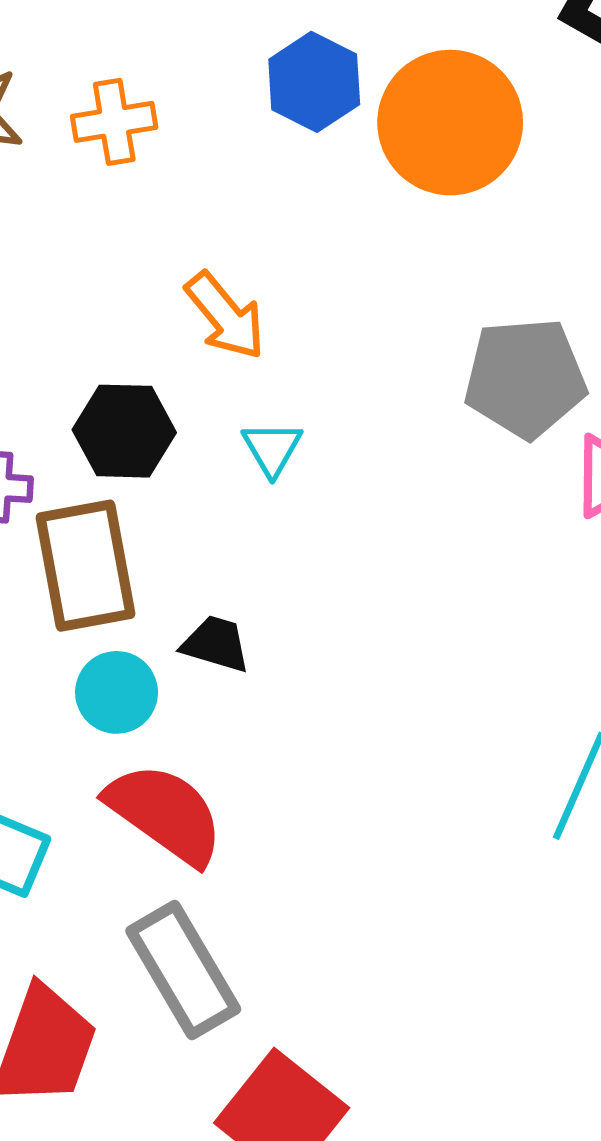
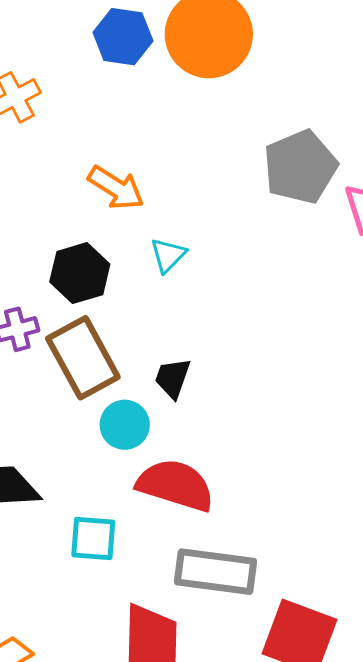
cyan triangle: (272, 448) -> (168, 255), turned 33
black trapezoid: (216, 644) -> (173, 378), turned -69
gray rectangle: (183, 970) -> (215, 572), turned -34

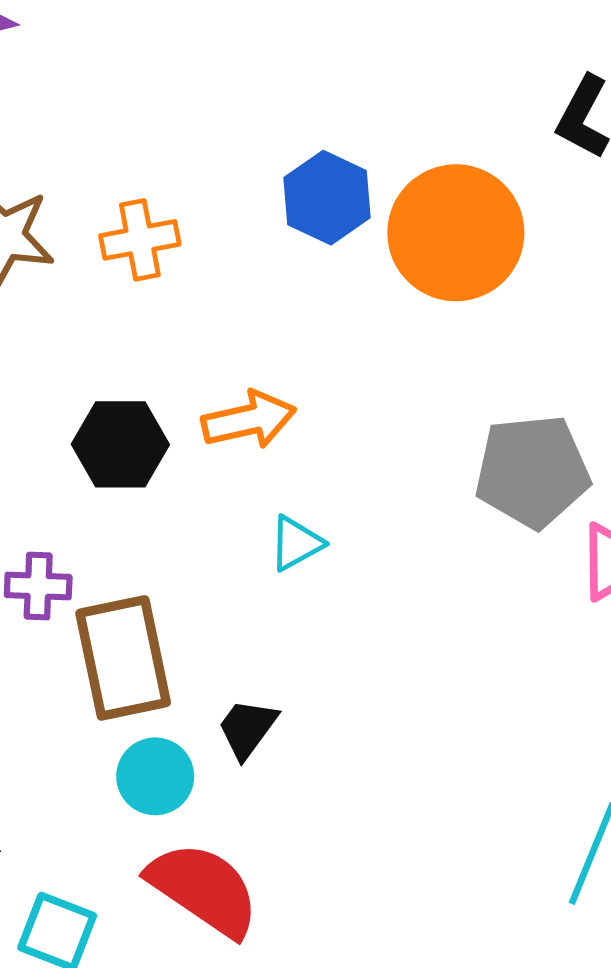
orange arrow: (116, 188) -> (249, 420), turned -62
black hexagon: (80, 273) -> (120, 444), moved

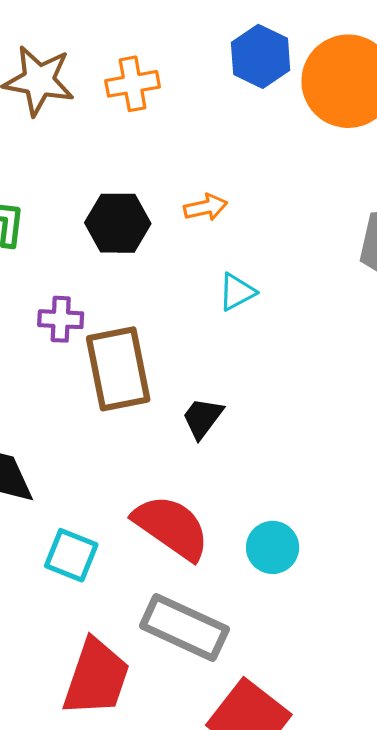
orange arrow: (249, 420) -> (206, 207), size x0.7
cyan circle: (155, 776) -> (273, 547), moved

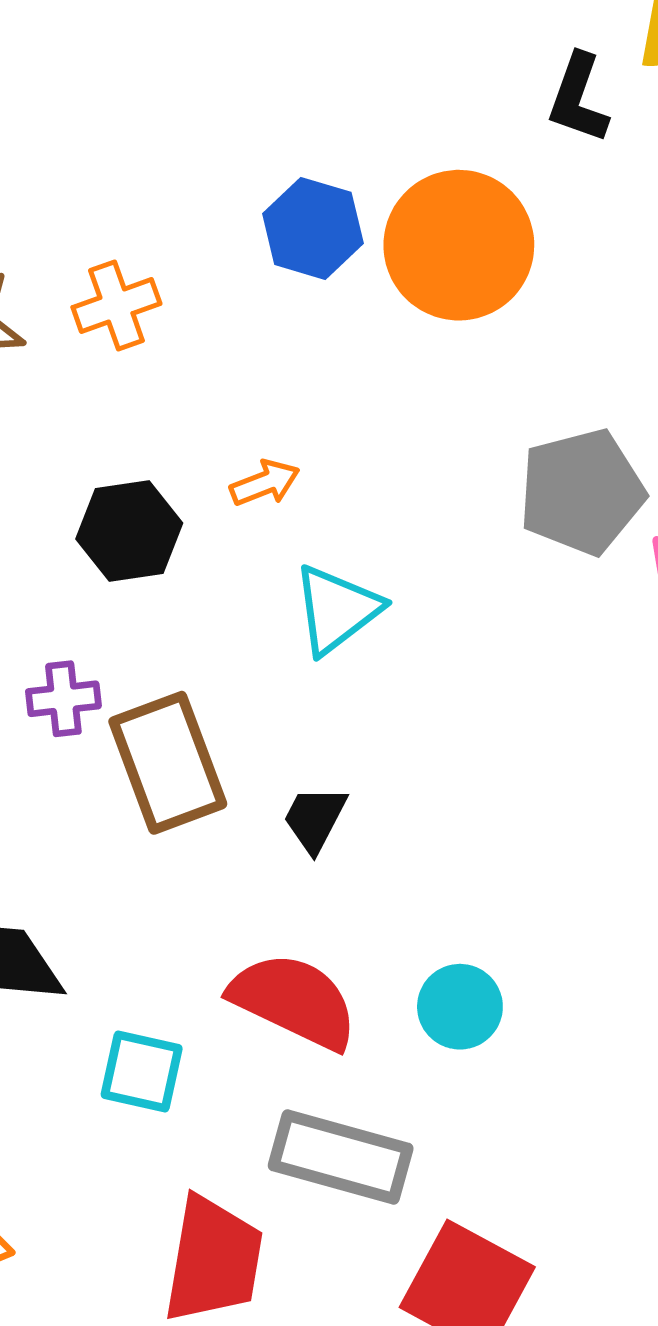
cyan triangle: (237, 292) -> (337, 609), size x1.5

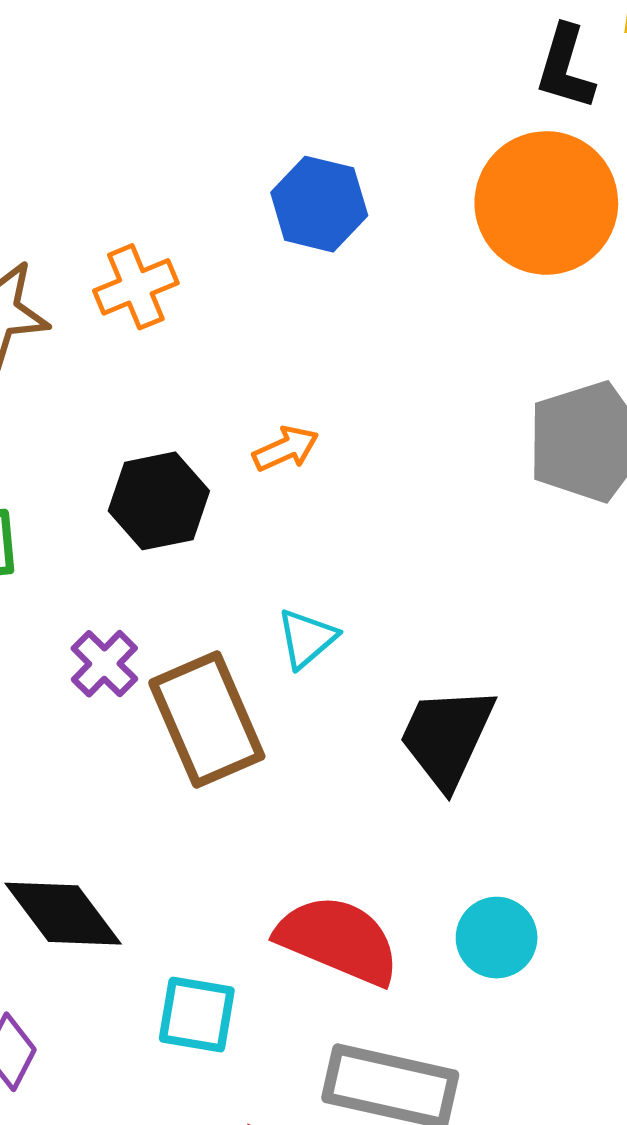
orange circle: (459, 245) -> (546, 203), moved
cyan triangle: (337, 609) -> (307, 638), moved, size x0.7
purple cross: (63, 699) -> (104, 664), turned -36
black trapezoid: (315, 819) -> (447, 737), moved, size x1.6

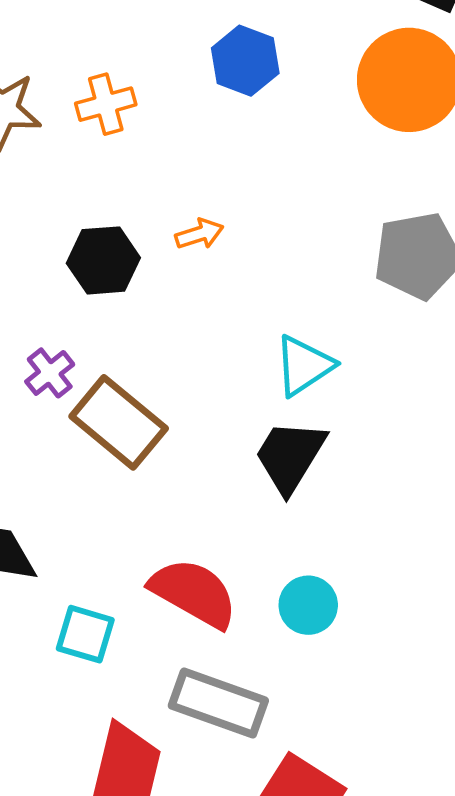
cyan triangle: (307, 638) -> (304, 366), moved, size x1.4
brown rectangle: (207, 720) -> (119, 422), turned -34

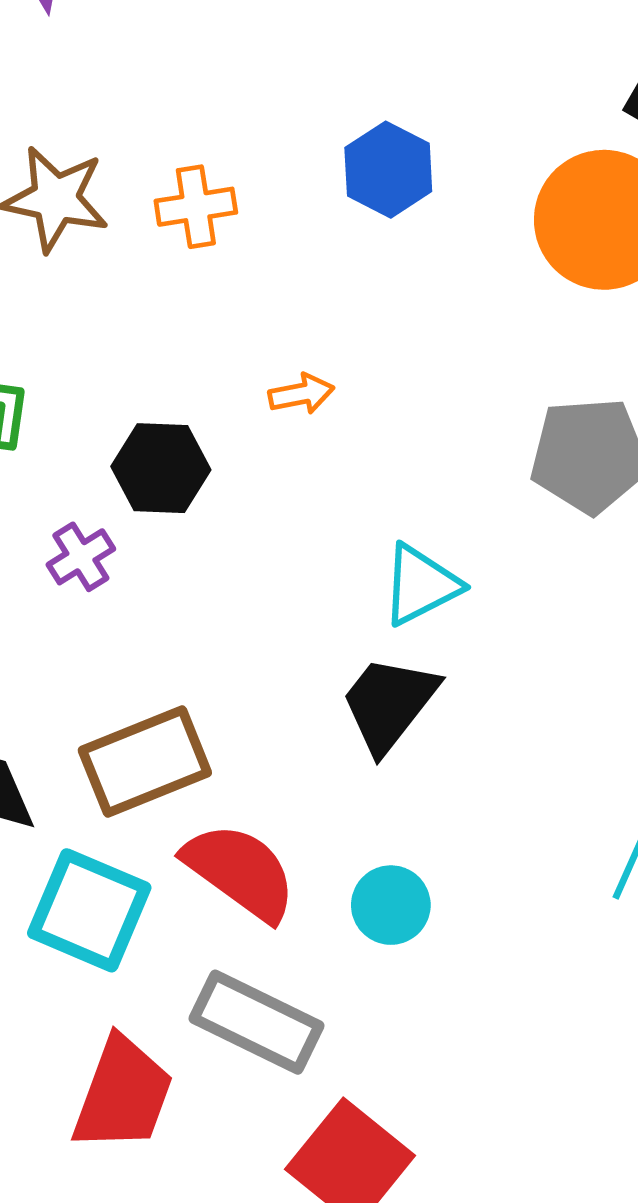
black hexagon: (103, 260) -> (161, 468), moved
brown rectangle: (119, 422) -> (145, 762), moved, turned -68
cyan square: (85, 634) -> (89, 910), size x1.5

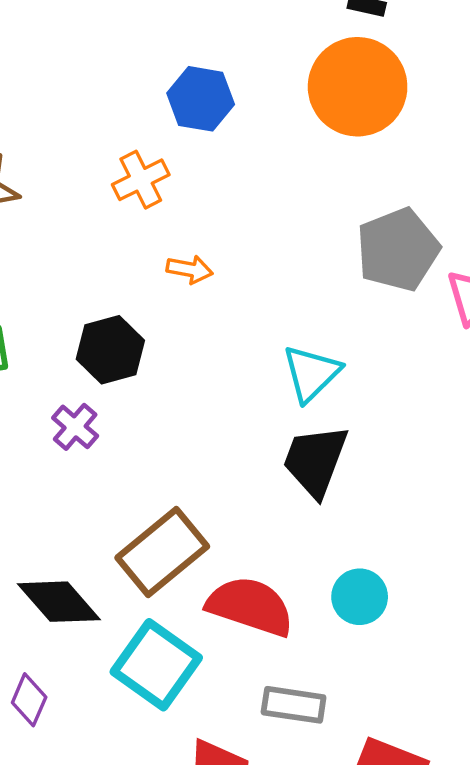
orange cross: (196, 207) -> (141, 180), moved
orange arrow: (301, 394) -> (190, 269), turned 39
cyan square: (89, 910) -> (156, 665), turned 30
gray rectangle: (257, 1022) -> (294, 705), size x0.7

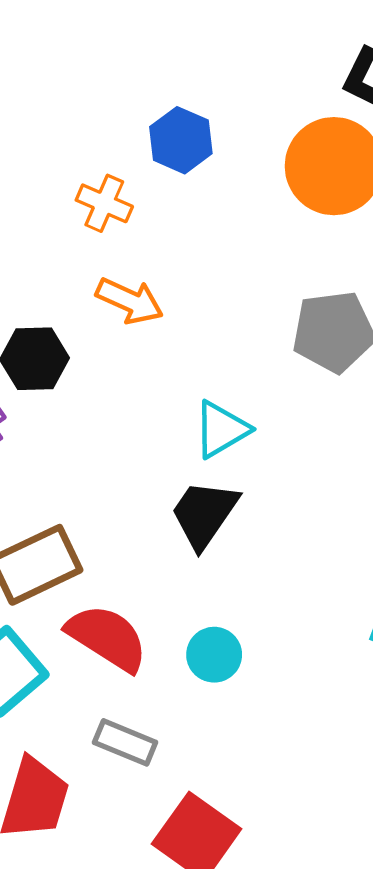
orange cross: (141, 180) -> (104, 203), turned 36
orange arrow: (190, 269) -> (130, 301), size x1.5

